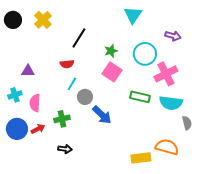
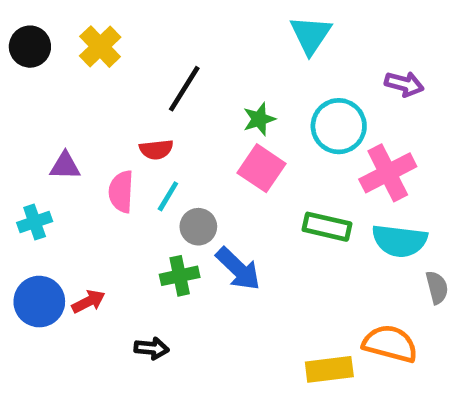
pink semicircle: (35, 103) -> (121, 192), moved
green cross: (62, 119) -> (180, 276), moved

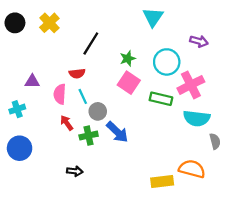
cyan line: (168, 196) -> (83, 96), turned -56
green rectangle: (327, 227) -> (161, 99), moved
red arrow: (88, 302) -> (67, 123), moved, turned -98

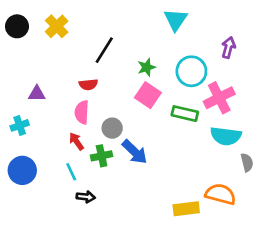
purple arrow: (199, 41) -> (228, 47), turned -90
pink semicircle: (60, 94) -> (82, 112), moved
cyan line: (83, 96) -> (71, 172), moved

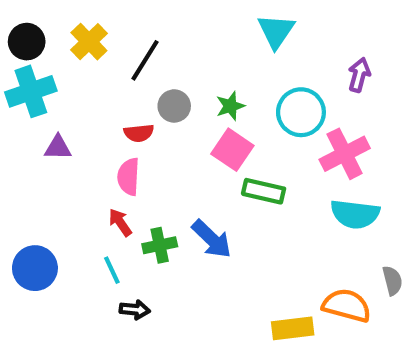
black line: (104, 50) -> (145, 60), moved
green rectangle: (185, 114) -> (264, 191), moved
cyan cross: (20, 125) -> (31, 91), moved, size x1.6
gray circle: (112, 128) -> (174, 106), moved
gray semicircle: (247, 162) -> (392, 281), moved

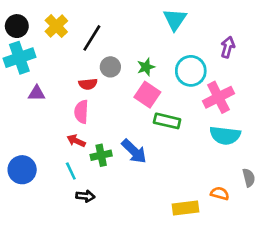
red arrow: (120, 222) -> (76, 141), turned -30
orange semicircle: (347, 306) -> (220, 193), size x0.6

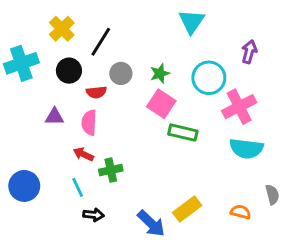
black circle: (17, 26) -> (69, 71), moved
purple triangle: (37, 93) -> (55, 117), moved
blue arrow: (134, 151) -> (151, 223), moved
yellow rectangle: (185, 208) -> (187, 209), moved, turned -30

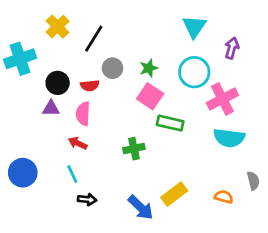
cyan triangle: (192, 22) -> (194, 27), moved
black circle: (69, 71) -> (58, 83), moved
green cross: (111, 170) -> (134, 149), moved

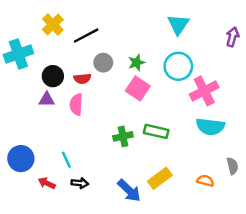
black line: (94, 39) -> (86, 36), turned 30
purple arrow: (232, 48) -> (232, 37), moved
green rectangle: (170, 123) -> (156, 131), moved
red arrow: (78, 143) -> (47, 183), moved

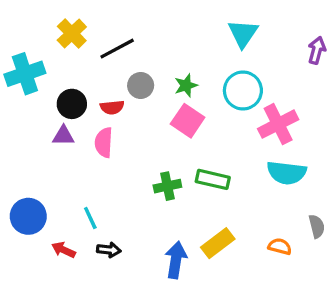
blue arrow: (129, 191) -> (176, 260), turned -125

